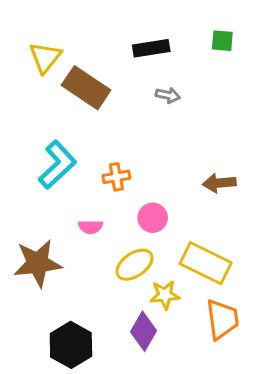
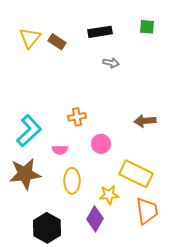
brown rectangle: (86, 88) -> (57, 42), moved, size x0.6
cyan L-shape: (57, 165) -> (29, 131), moved
yellow ellipse: (135, 265) -> (72, 181), moved, turned -55

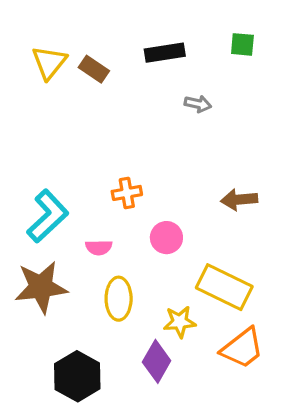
gray arrow: (111, 63) -> (198, 104), moved
orange trapezoid: (147, 211) -> (242, 348), turned 60

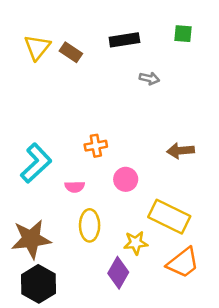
brown star: (41, 287) -> (31, 239), moved
black hexagon: (77, 376) -> (39, 284), moved

